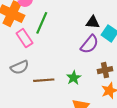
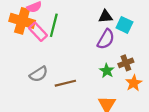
pink rectangle: (24, 38) -> (38, 32), moved
green star: (74, 78) -> (107, 71), moved

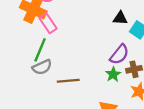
green line: (54, 25) -> (40, 50), moved
purple semicircle: (106, 39) -> (119, 54), moved

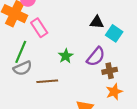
pink rectangle: (48, 23) -> (39, 28), moved
green star: (113, 74) -> (66, 56), moved

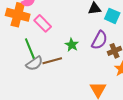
green line: (21, 52) -> (30, 49), turned -35
brown line: (47, 81) -> (52, 61), moved

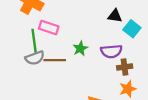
pink rectangle: (43, 23) -> (49, 28), moved, turned -42
purple semicircle: (99, 40) -> (111, 51), turned 42

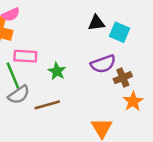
green star: (80, 48) -> (57, 71), moved
brown line: (55, 60) -> (47, 105), moved

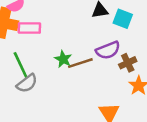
pink rectangle: (25, 56) -> (29, 28), moved
brown line: (47, 105) -> (80, 63), moved

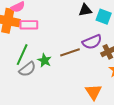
green star: (63, 59) -> (45, 60), moved
green line: (21, 65) -> (22, 55), turned 50

